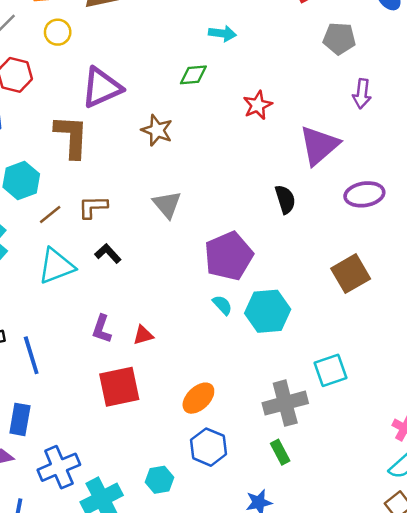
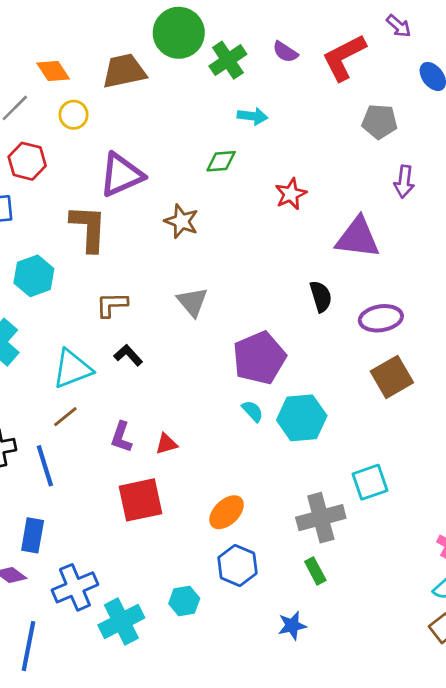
purple triangle: (319, 145) -> (358, 238), turned 48
purple ellipse: (364, 194) -> (381, 318), moved
brown line: (50, 214) -> (65, 417), moved

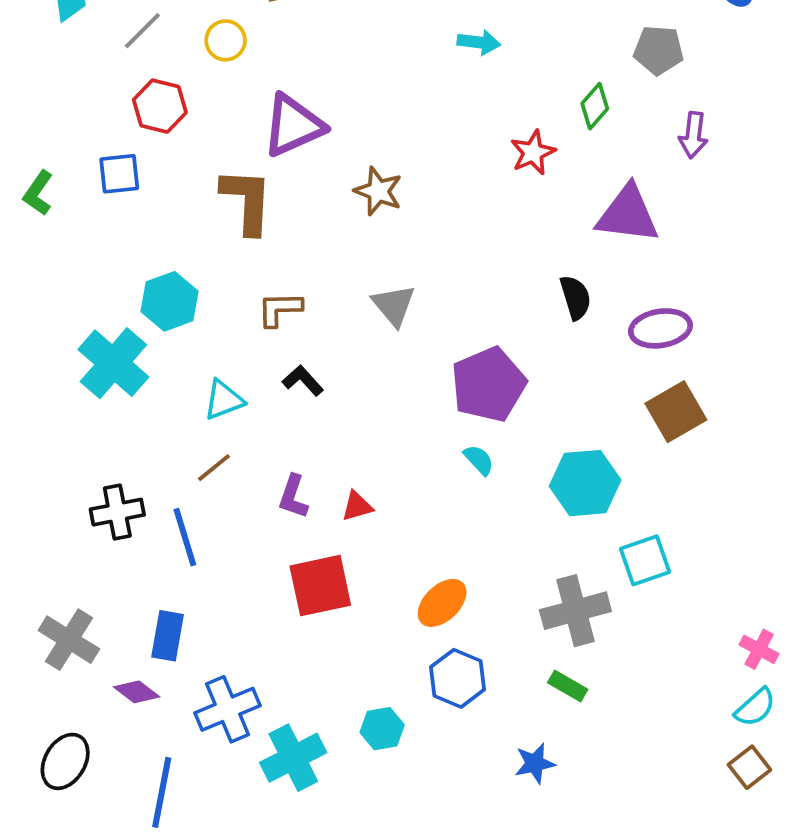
green diamond: (221, 161) -> (595, 106), moved, turned -44
cyan hexagon: (34, 276) -> (169, 301), moved
cyan triangle: (72, 369) -> (224, 400), size x0.7
cyan hexagon: (302, 418) -> (585, 483), moved
green rectangle: (315, 571) -> (568, 686), turned -32

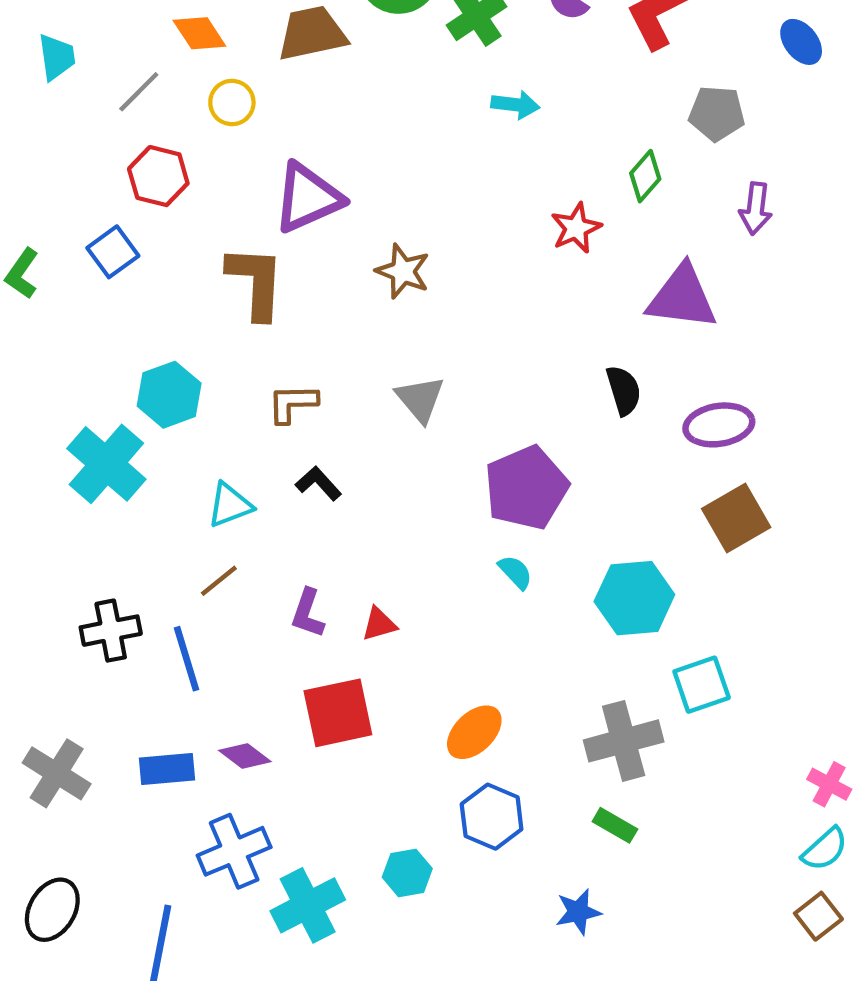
blue square: (119, 174) -> (113, 252), turned -30
blue rectangle: (168, 636) -> (167, 769), turned 75
purple diamond: (137, 692) -> (245, 756), moved

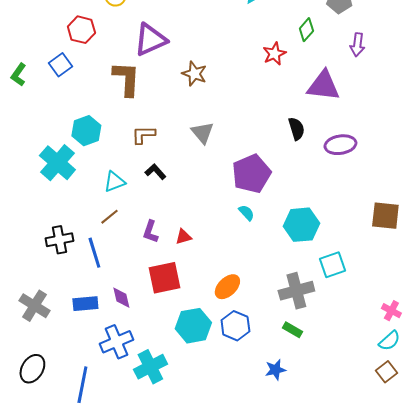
brown square: (736, 518) -> (385, 216), moved, turned 36
purple diamond: (245, 756) -> (121, 298), turned 40
cyan hexagon: (407, 873) -> (193, 326), moved, size x1.6

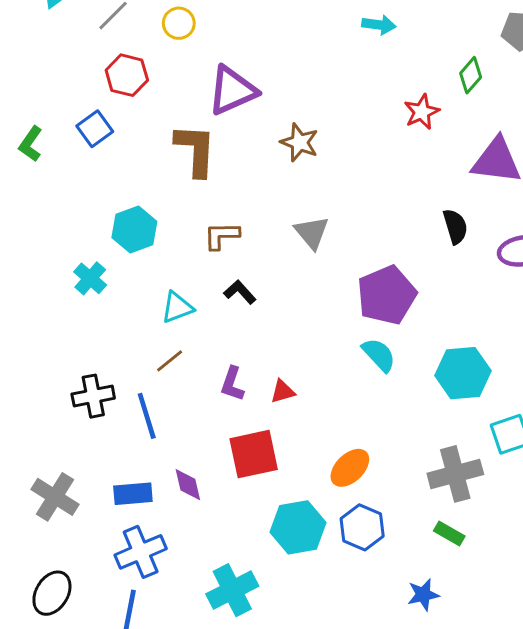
cyan cross: (57, 163) -> (90, 278), size x0.6
cyan semicircle: (246, 213) -> (379, 355), size x1.4
blue cross: (116, 342) -> (141, 552), moved

